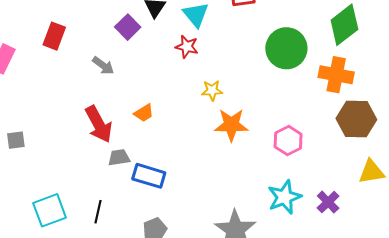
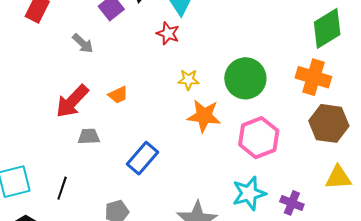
green circle: (286, 48) -> (245, 78), moved
red arrow: (99, 124) -> (72, 101), turned 66
pink hexagon: (288, 141) -> (259, 138), size x1.4
blue rectangle: (149, 176) -> (142, 158), moved, turned -72
purple cross: (328, 202) -> (292, 203), turned -30

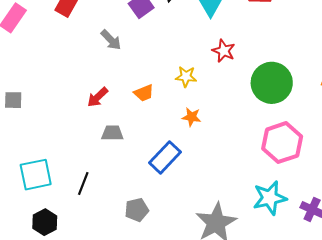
red star: (168, 33) -> (224, 51), moved
yellow star: (188, 80) -> (186, 77), moved
red arrow: (72, 101) -> (98, 97), size x0.6
orange star: (204, 116) -> (191, 117), moved, size x0.6

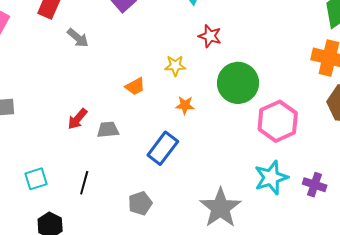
gray arrow: (111, 40) -> (78, 38), moved
green circle: (272, 83) -> (238, 83), moved
red arrow: (98, 97) -> (77, 119), moved
cyan square: (36, 175) -> (36, 179), size x0.7

